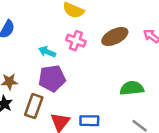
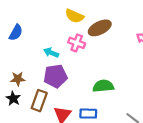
brown ellipse: (115, 36) -> (100, 28), moved
green semicircle: (132, 88) -> (103, 86), moved

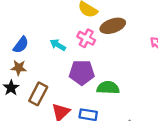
blue semicircle: (16, 33) -> (21, 45), moved
purple pentagon: (55, 76) -> (82, 73), moved

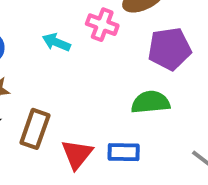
purple pentagon: (82, 73) -> (169, 49), moved

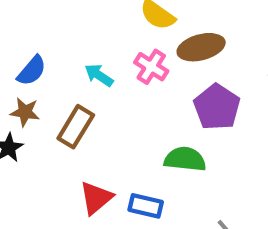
purple pentagon: (169, 49) -> (217, 107), turned 30
brown rectangle: (35, 129) -> (76, 127), moved

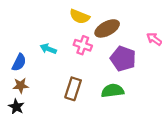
cyan arrow: (99, 75) -> (48, 49), moved
brown rectangle: (76, 127) -> (73, 89), moved

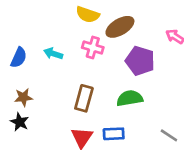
blue semicircle: (19, 62) -> (19, 58), moved

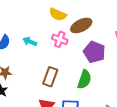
green semicircle: (130, 98) -> (84, 79), turned 114

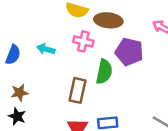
brown ellipse: (81, 25) -> (108, 20), turned 40
green semicircle: (84, 79) -> (104, 72), moved

